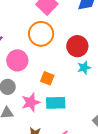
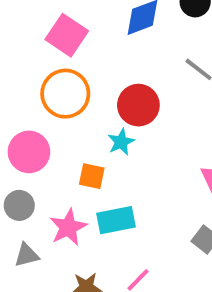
cyan star: (84, 68) -> (121, 142), moved

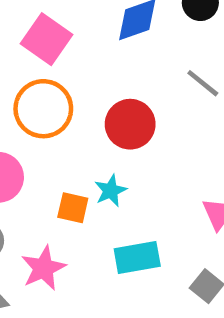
cyan star: (121, 142) -> (111, 191), moved
cyan rectangle: (116, 220) -> (137, 258), moved

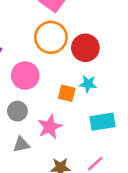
red circle: (130, 124) -> (85, 48), moved
cyan star: (111, 191) -> (88, 84), turned 30

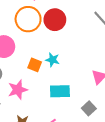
red circle: (85, 48) -> (55, 20), moved

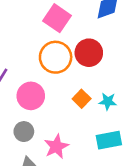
cyan star: (52, 60) -> (108, 101), moved
orange square: (35, 65) -> (82, 99), moved, turned 32

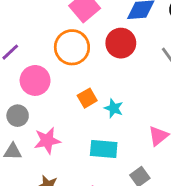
red circle: (89, 53) -> (121, 43), moved

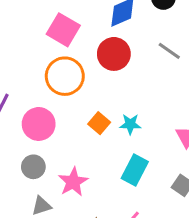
cyan rectangle: (104, 149) -> (135, 170), turned -48

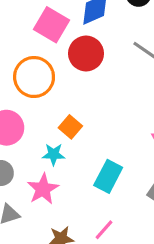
pink square: (63, 30) -> (52, 25), moved
cyan star: (130, 124) -> (54, 154), moved

